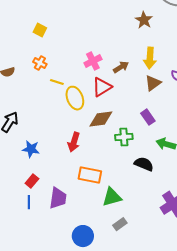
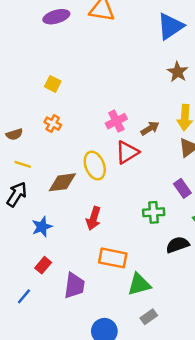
yellow line: (57, 82) -> (23, 164), moved
brown diamond: (101, 119) -> (62, 182), moved
blue star: (31, 149) -> (42, 227), turned -30
black semicircle: (144, 164) -> (178, 245), turned -42
blue line: (29, 202) -> (24, 296), moved, turned 40

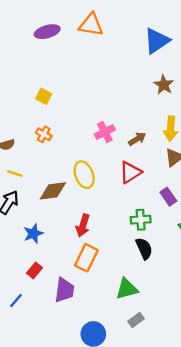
red triangle: (127, 152) -> (130, 172), moved
black semicircle: (178, 245) -> (144, 249), moved, turned 85
orange rectangle: (113, 258) -> (86, 258), moved, turned -75

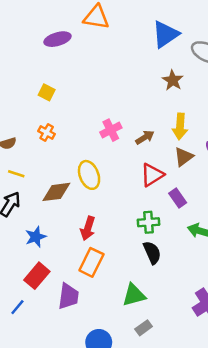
purple ellipse: (47, 32) -> (57, 39), moved
red triangle: (130, 172) -> (152, 175), moved
red rectangle: (34, 270) -> (37, 276), size x1.5

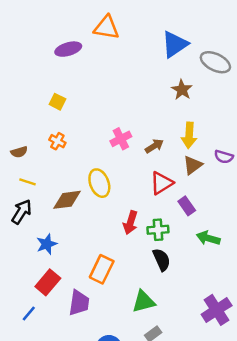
red arrow: (88, 228) -> (130, 223), moved

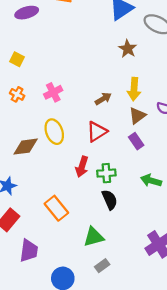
pink cross: (121, 139) -> (53, 92), moved
red triangle: (162, 183) -> (97, 132), moved
purple rectangle: (187, 206) -> (136, 141), moved
orange rectangle: (102, 269) -> (56, 208), turned -65
purple trapezoid: (79, 303) -> (29, 251), moved

